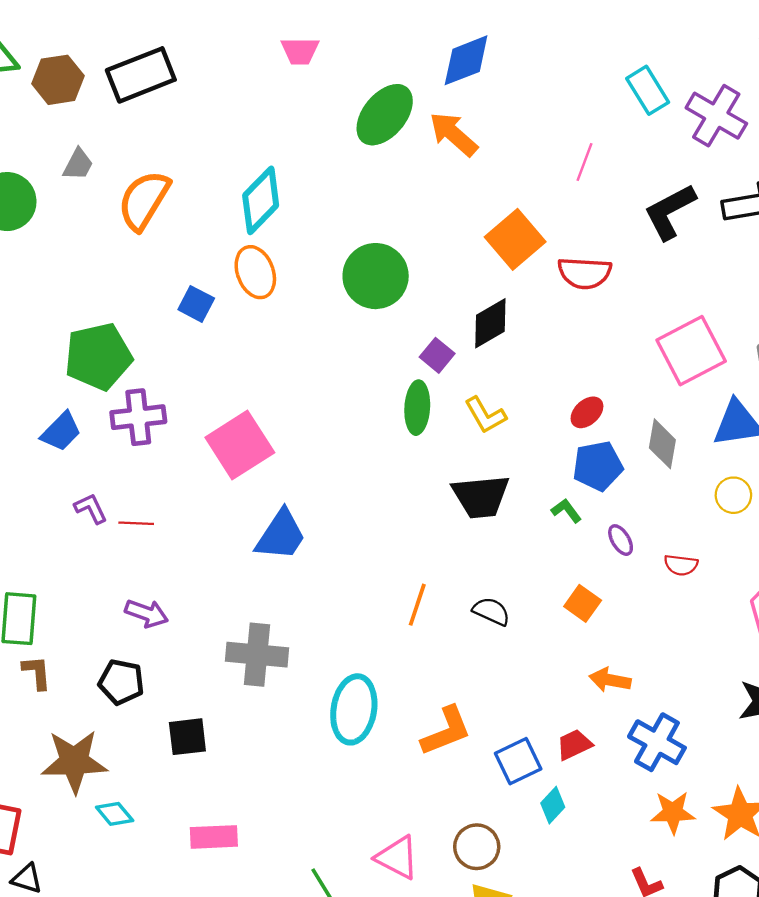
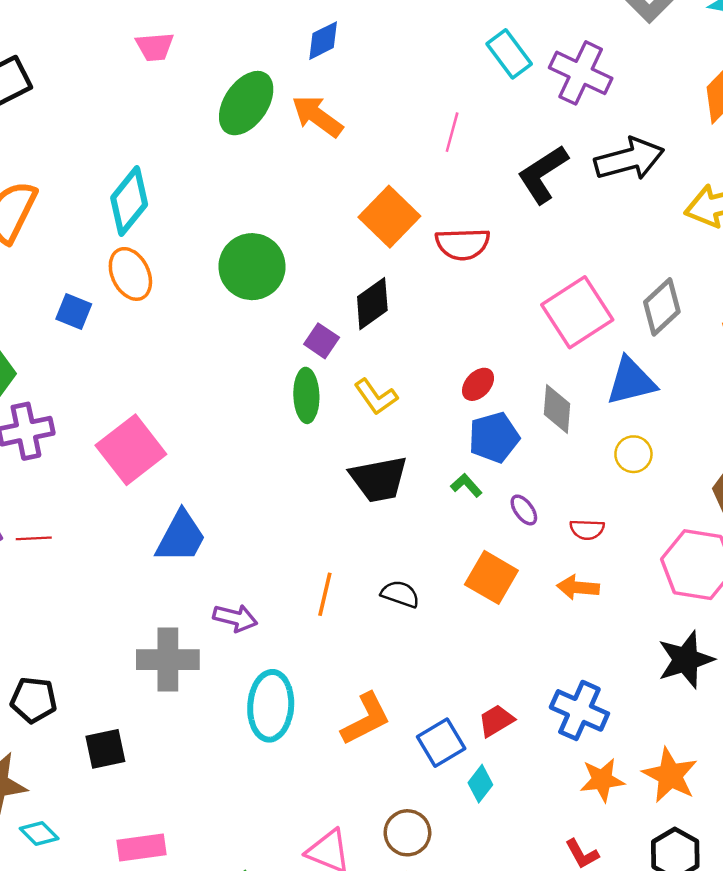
blue diamond: (466, 60) -> (323, 41), size x0.7
orange square: (583, 603) -> (491, 577), size x1.4
purple arrow: (147, 613) -> (235, 618), moved
orange arrow: (610, 680) -> (578, 587), moved

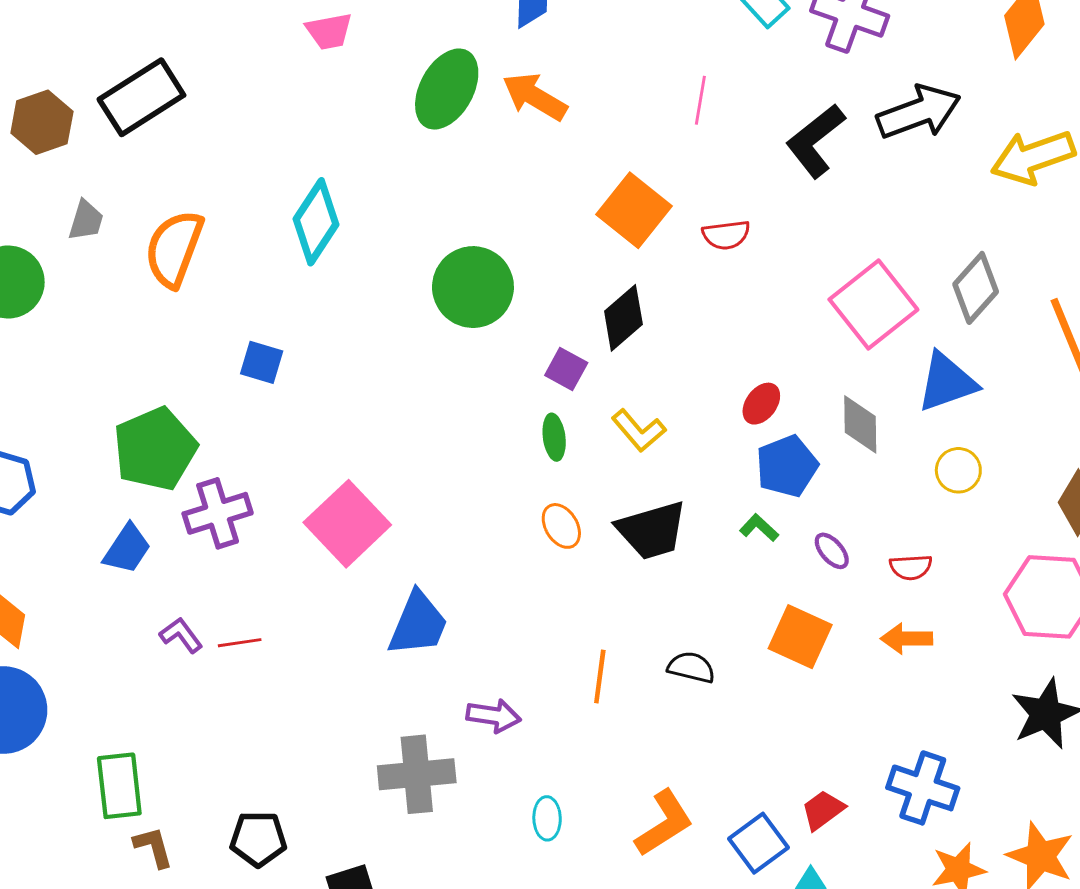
red semicircle: (463, 244) -> (726, 235), size x0.7
orange ellipse: (130, 274) -> (561, 526), moved, size x0.7
green ellipse: (306, 395) -> (554, 437), size x0.7
cyan ellipse: (271, 706) -> (547, 818), size x0.5

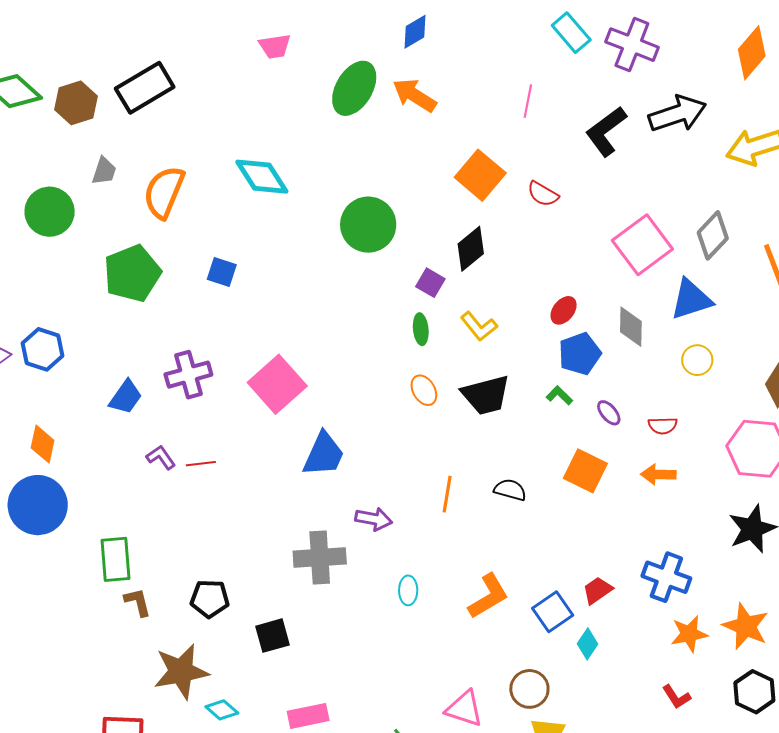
cyan diamond: (316, 222) -> (262, 177), turned -68
red semicircle: (726, 235) -> (543, 194), turned 36
green pentagon: (155, 449) -> (132, 273), moved

